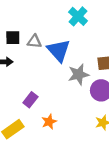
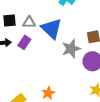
purple rectangle: (30, 100) -> (24, 42), moved

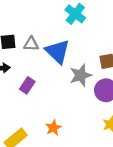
purple rectangle: (24, 42) -> (27, 85), moved

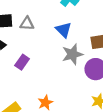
blue triangle: (58, 52) -> (64, 30), moved, size x0.7

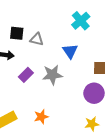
gray star: (72, 54) -> (52, 75), moved

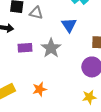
purple rectangle: (26, 75) -> (25, 48), turned 40
gray star: (52, 75) -> (51, 48), turned -30

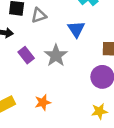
gray triangle: (36, 13) -> (39, 15), turned -32
purple rectangle: (25, 48) -> (26, 55), turned 56

